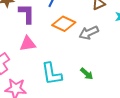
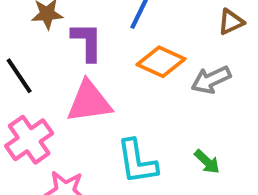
pink triangle: (28, 44) -> (89, 102), size x1.4

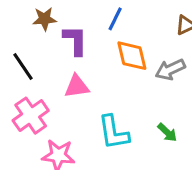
orange diamond: (161, 62) -> (132, 56), turned 52
pink triangle: (89, 102) -> (77, 86), size x0.7

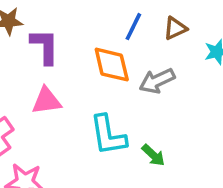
blue line: (115, 19) -> (133, 27), moved
cyan L-shape: (114, 132) -> (108, 135), moved

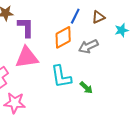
orange diamond: (112, 65) -> (63, 37), turned 75
pink triangle: (47, 101) -> (27, 57), size x1.4

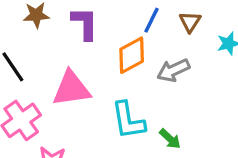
brown triangle: (98, 17) -> (190, 22), turned -32
purple L-shape: (26, 27) -> (85, 23), moved

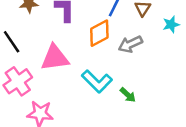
cyan L-shape: (128, 120) -> (97, 81), turned -36

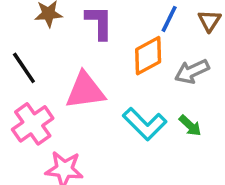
green arrow: (128, 95) -> (190, 126), moved

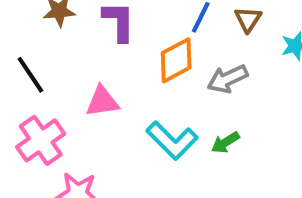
pink triangle: (85, 91) -> (102, 101), size x0.7
green arrow: (190, 126) -> (225, 142), turned 105

